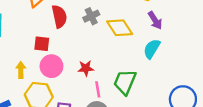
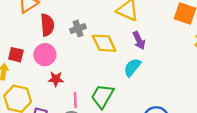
red square: (42, 44) -> (16, 55), moved
pink circle: (51, 66) -> (45, 55), moved
red star: (86, 68) -> (56, 79), moved

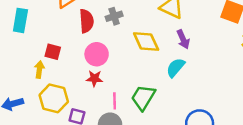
gray cross: (78, 29) -> (114, 16), moved
pink circle: (45, 55) -> (97, 54), moved

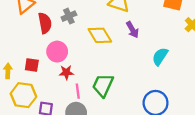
red square: (53, 52) -> (32, 65), moved
cyan semicircle: (176, 68) -> (160, 56), moved
red star: (94, 78) -> (66, 72), moved

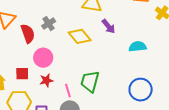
cyan semicircle: (160, 56) -> (138, 47), turned 60
red star: (66, 72) -> (46, 80), moved

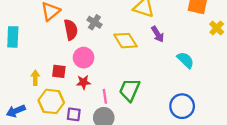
gray cross: (49, 24) -> (94, 22), turned -32
cyan semicircle: (138, 47) -> (185, 60), turned 42

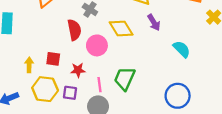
red semicircle: (71, 30) -> (74, 30), moved
pink circle: (84, 58) -> (97, 45), moved
purple square: (74, 114) -> (70, 93), moved

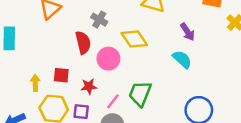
purple arrow: (154, 23) -> (188, 32), moved
cyan semicircle: (182, 49) -> (182, 59), moved
pink line: (99, 85) -> (113, 101), turned 48

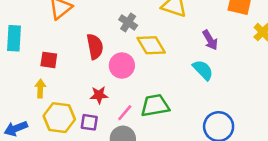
gray cross: (99, 20) -> (128, 22), moved
red square: (61, 75) -> (49, 60), moved
green trapezoid: (140, 94) -> (155, 105), turned 56

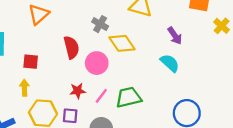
pink line: (125, 113) -> (101, 96), moved

